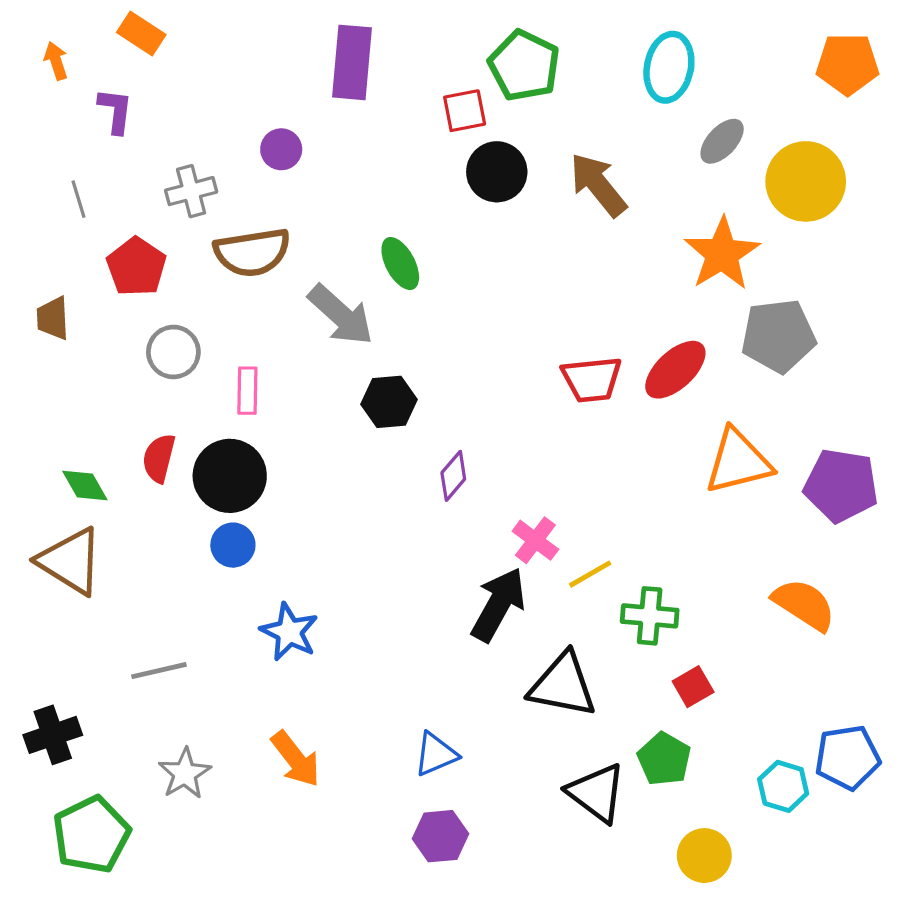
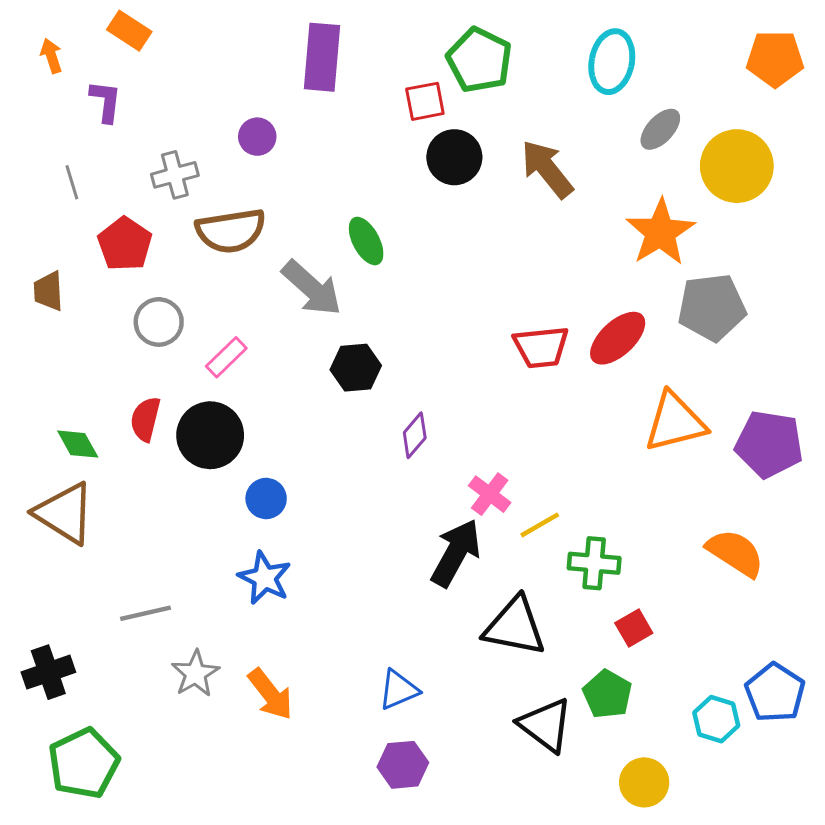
pink rectangle: (247, 391) -> (226, 357), turned 45
blue circle: (233, 545) -> (266, 499), moved
blue pentagon: (848, 757) -> (775, 693), turned -30
gray star: (185, 774) -> (195, 674), moved

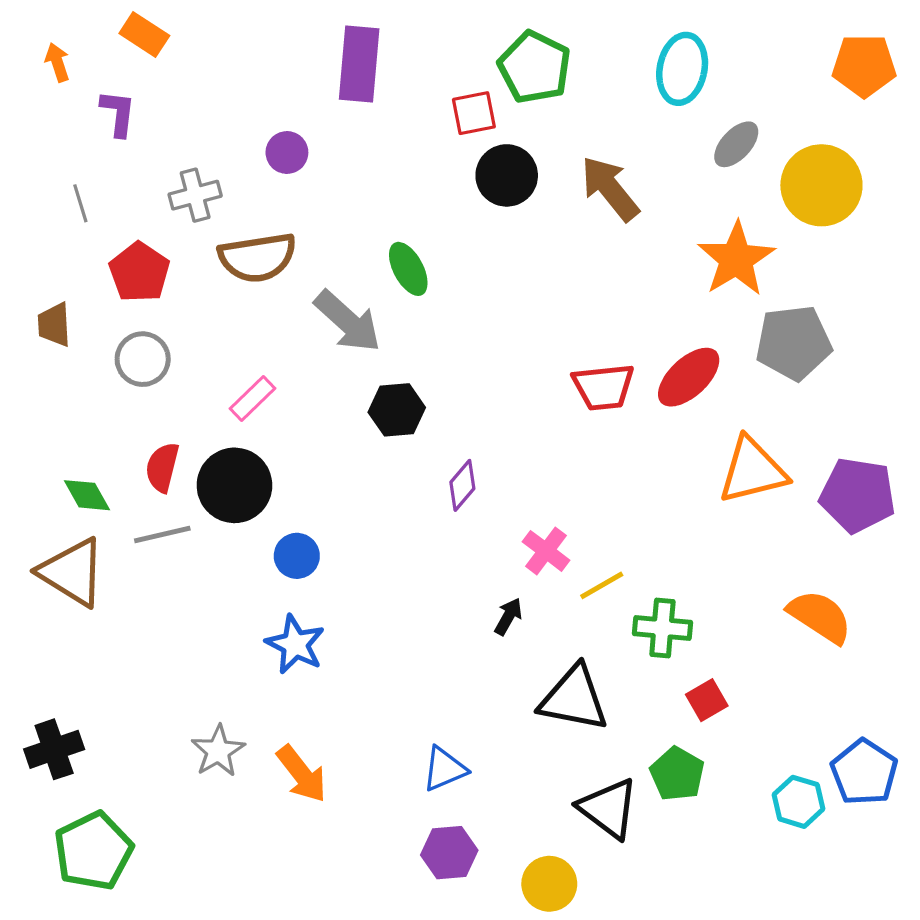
gray circle: (159, 322) -> (143, 359), moved
black arrow: (456, 553) -> (508, 617), size x0.5
gray line: (145, 613) -> (162, 535), moved
yellow circle: (644, 782) -> (549, 884), moved

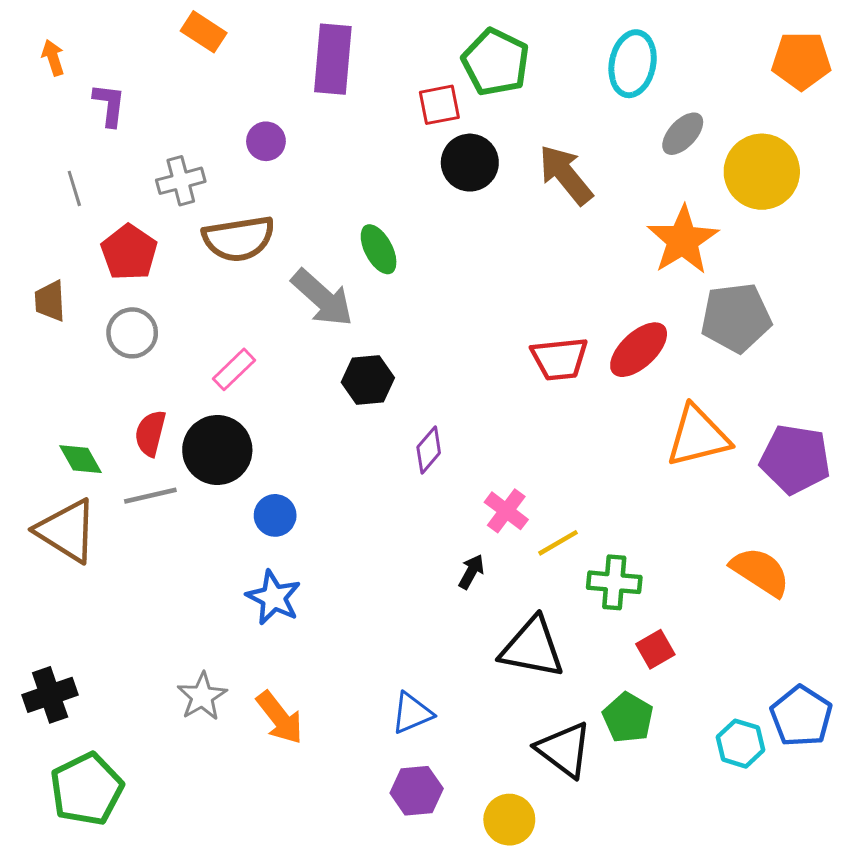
orange rectangle: (144, 34) -> (204, 32), moved

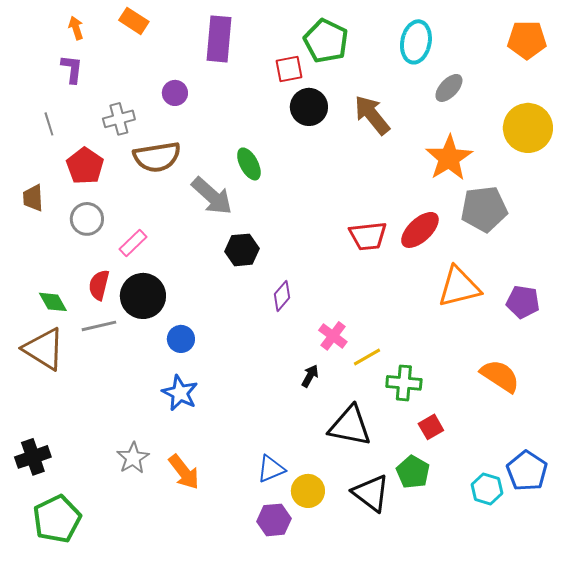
orange arrow: (53, 58) -> (76, 28), moved
yellow circle: (762, 172) -> (528, 128), moved
pink rectangle: (234, 369) -> (133, 243), moved
purple pentagon: (795, 459) -> (523, 302), size x0.7
yellow circle: (509, 820) -> (308, 491), moved

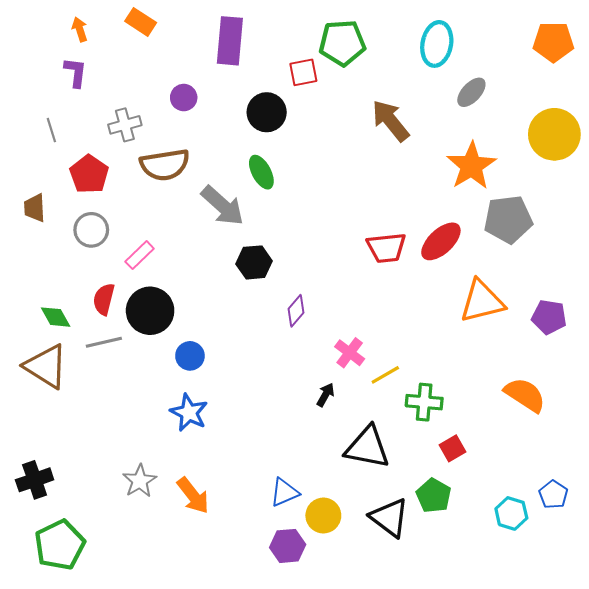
green pentagon: (326, 41) -> (342, 43), turned -30
black circle: (309, 107) -> (267, 112), moved
blue pentagon: (527, 471) -> (553, 495), size x0.7

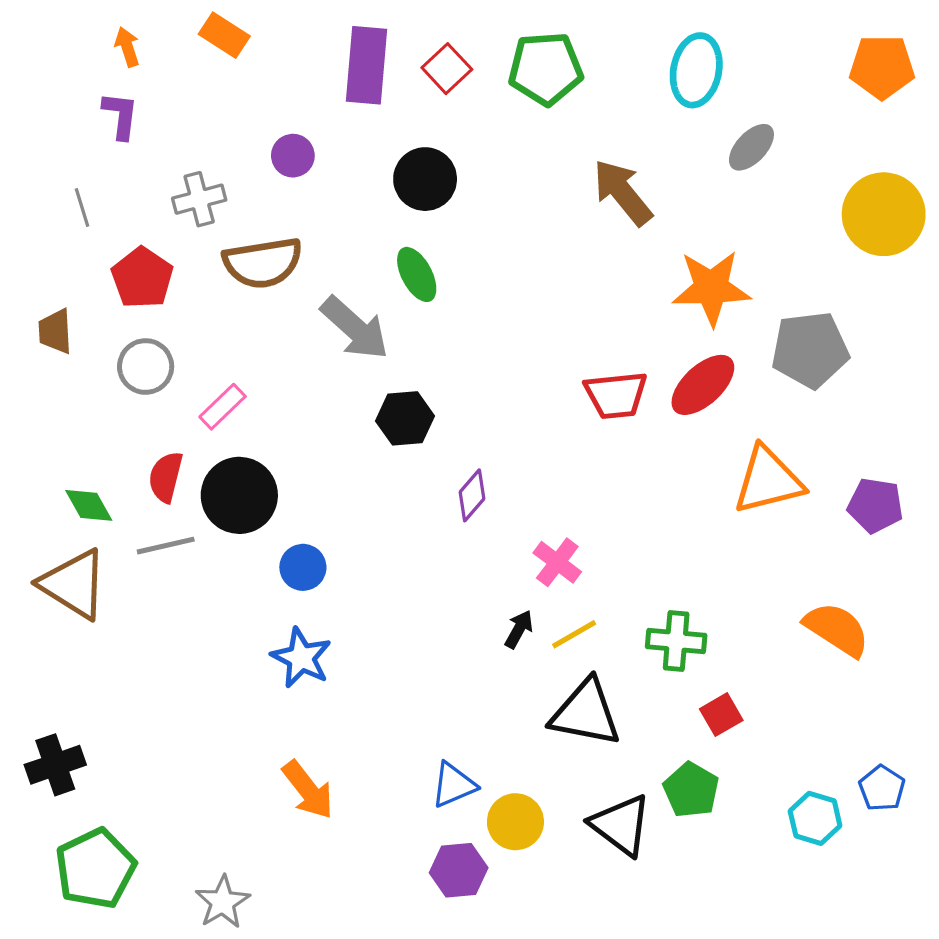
red square: (303, 72) -> (447, 69), moved, turned -32
orange star: (471, 166) -> (711, 288), moved, turned 30
yellow line: (385, 375) -> (574, 634), moved
gray star: (140, 481) -> (223, 902), moved

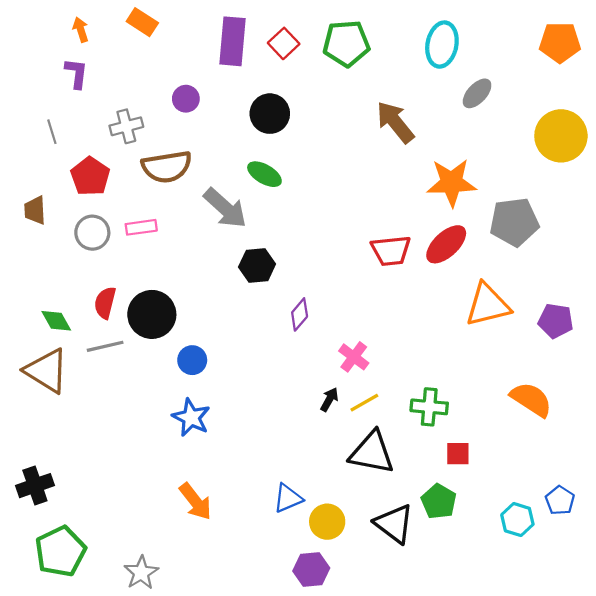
green ellipse: (417, 274) -> (264, 174), turned -32
pink rectangle: (223, 407) -> (141, 227), moved, turned 36
red square: (721, 715) -> (458, 454), turned 30
purple hexagon: (459, 870) -> (311, 569), moved

